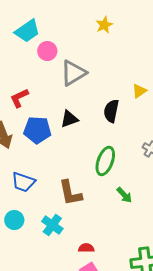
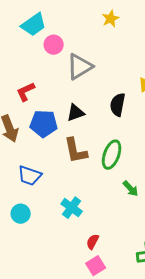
brown L-shape: (70, 193) -> (76, 151), moved
cyan cross: (52, 225) -> (72, 208), moved
red semicircle: (86, 248) -> (93, 242), turned -63

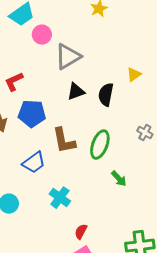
black triangle: (76, 113) -> (76, 92), moved
blue trapezoid: (30, 176) -> (34, 163), moved, turned -55

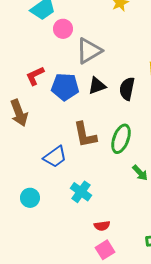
blue pentagon: (32, 114) -> (65, 87), moved
red semicircle: (81, 232) -> (102, 226), turned -126

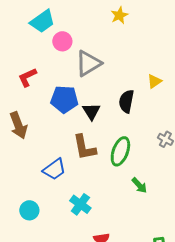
red L-shape: (35, 76) -> (27, 77), moved
black triangle: (97, 86) -> (91, 111), moved, turned -42

